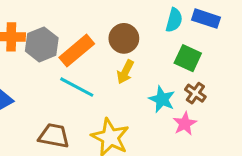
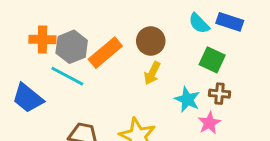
cyan semicircle: (174, 20) -> (199, 23), turned 120
cyan line: (77, 87) -> (67, 76), moved
brown cross: (195, 93) -> (220, 94), turned -30

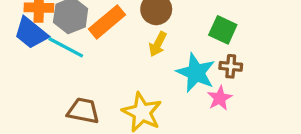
blue trapezoid: (28, 98) -> (31, 33), moved
cyan star: (187, 100) -> (196, 73), size x1.4

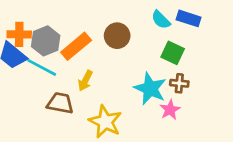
yellow arrow: (158, 44) -> (85, 81), moved
brown trapezoid: (83, 111) -> (60, 103), moved

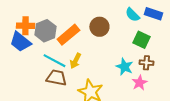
cyan line: (42, 67) -> (54, 61), moved
cyan star: (150, 89) -> (124, 67), size x0.7

